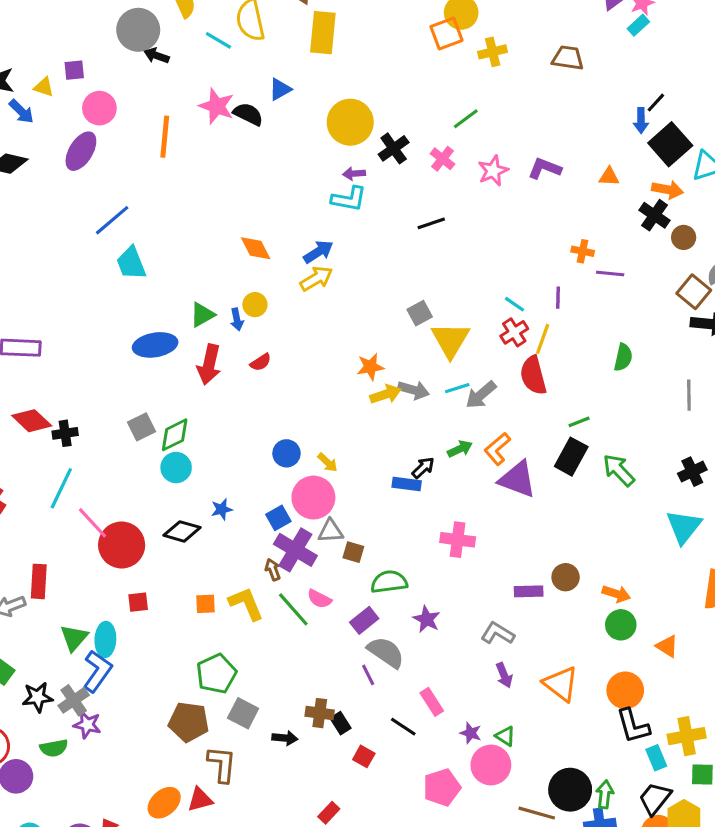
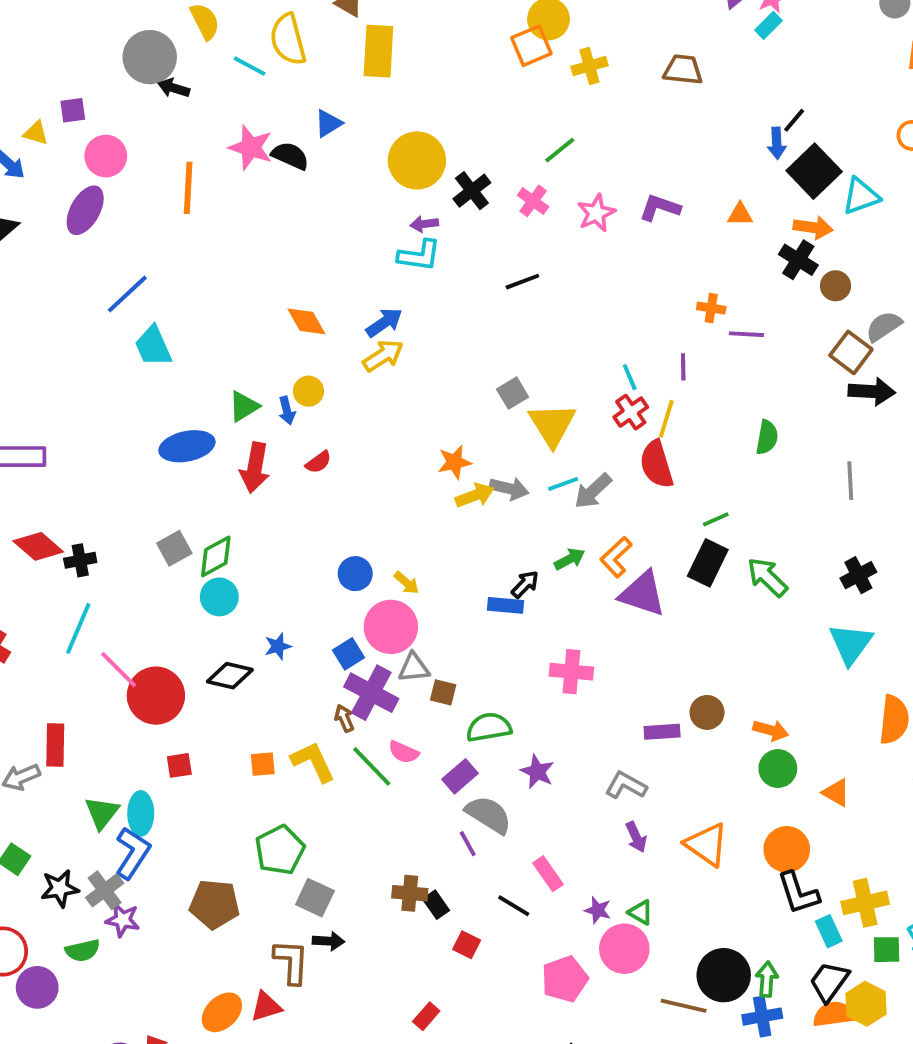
cyan line: (515, 304) -> (630, 377), turned 35
brown pentagon: (189, 722) -> (215, 904), moved
black arrow: (285, 738) -> (328, 941), moved

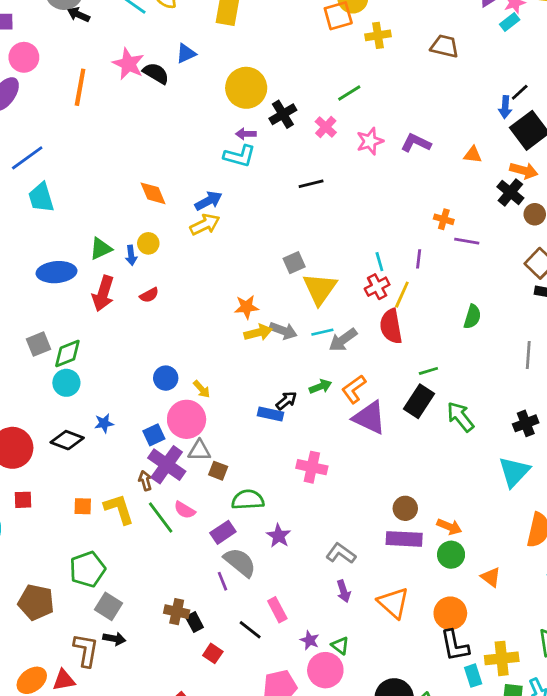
purple rectangle: (662, 732) -> (404, 539), moved, size x1.4

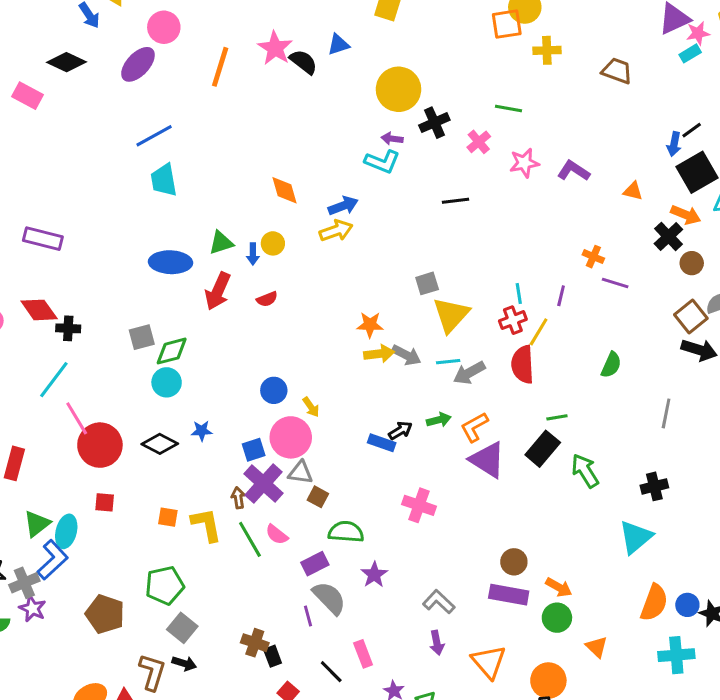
green line: (349, 93) -> (509, 108), turned 35

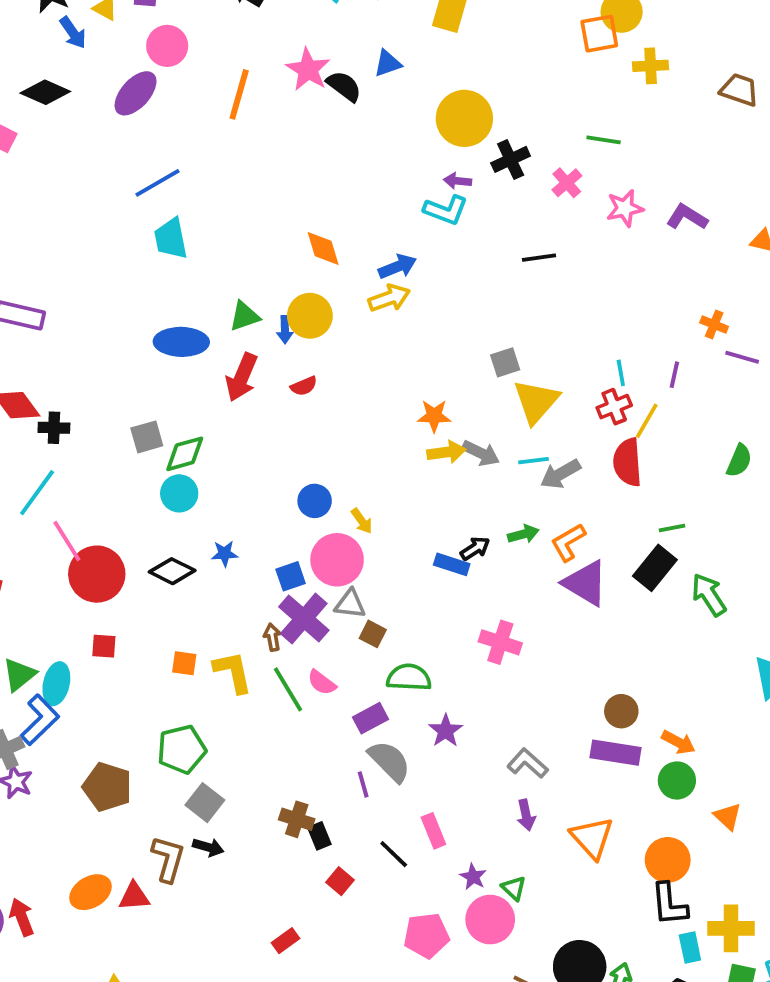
yellow circle: (273, 243) -> (310, 316), size x1.5

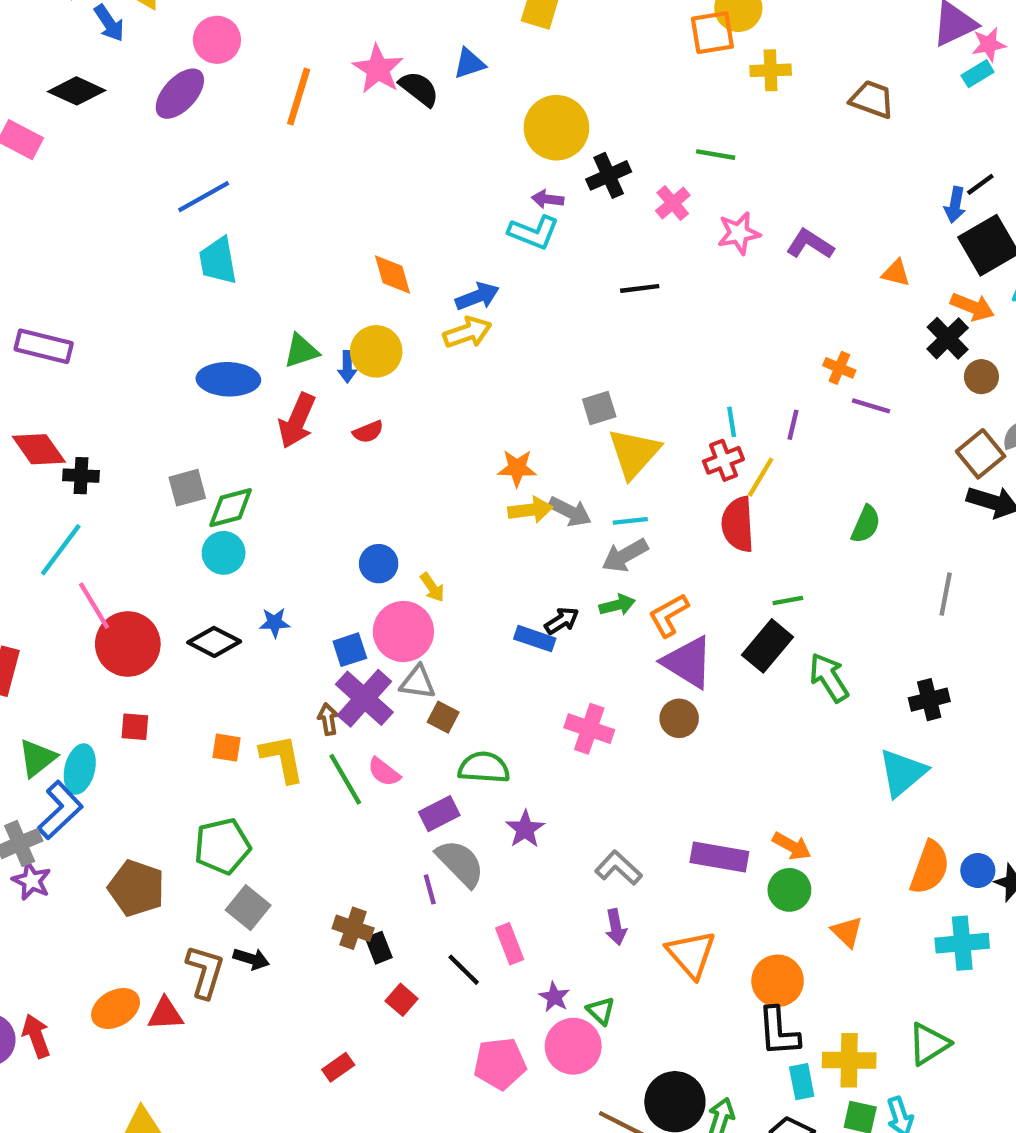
gray arrow: (560, 474) -> (625, 555), moved
brown circle: (621, 711) -> (679, 718), moved

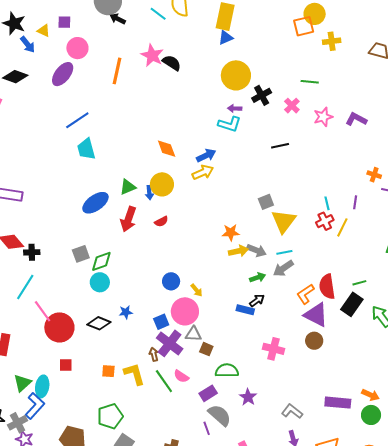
blue triangle: (469, 63) -> (226, 38), moved
blue ellipse: (228, 379) -> (95, 203), turned -32
red semicircle: (738, 524) -> (327, 287), moved
green arrow: (617, 605) -> (258, 278), moved

